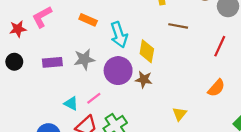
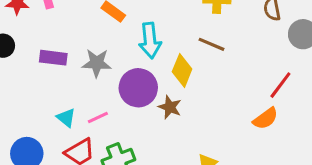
brown line: (178, 26) -> (212, 44), moved
orange semicircle: (216, 88) -> (265, 119), moved

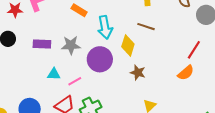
brown star: (170, 107) -> (138, 73), moved
cyan triangle: (66, 118) -> (54, 74), moved, turned -32

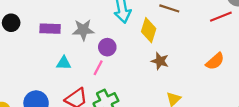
red line: (194, 50) -> (221, 17), moved, turned 36
purple circle: (100, 59) -> (107, 47), moved, size x0.6
pink line: (75, 81) -> (98, 68), moved, turned -32

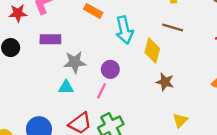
purple rectangle: (50, 29) -> (50, 39), moved
gray star: (83, 30) -> (75, 62), moved

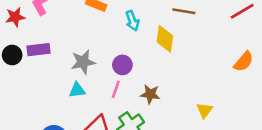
cyan arrow: (124, 30) -> (132, 21), size x0.7
purple rectangle: (50, 39) -> (38, 50), moved
brown star: (165, 82) -> (150, 94), moved

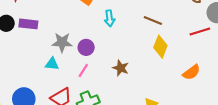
yellow diamond: (165, 39) -> (160, 47), moved
purple circle: (122, 65) -> (86, 47), moved
brown star: (150, 94) -> (121, 68), moved

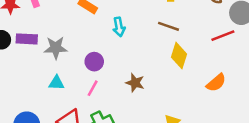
gray star: (62, 42) -> (56, 48), moved

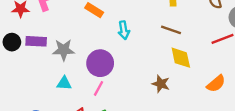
yellow diamond: (179, 56) -> (181, 58), turned -30
purple circle: (94, 62) -> (100, 63), size x1.5
brown star: (135, 83) -> (161, 84), moved

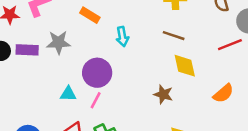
gray star: (64, 50) -> (58, 42), moved
cyan triangle: (64, 83) -> (68, 94), moved

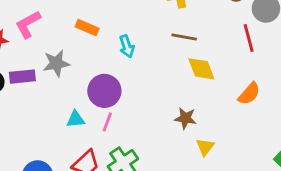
red line: (230, 45) -> (249, 38), turned -75
brown star: (163, 94) -> (185, 118), moved

